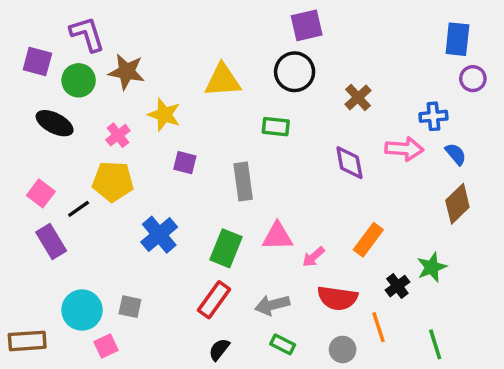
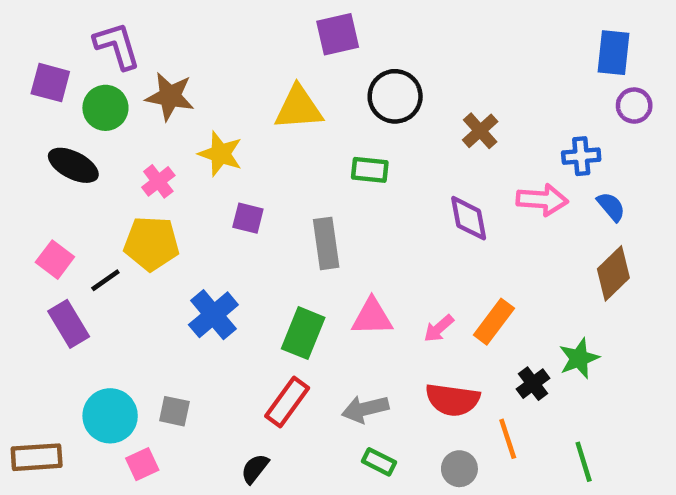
purple square: (307, 25) -> (338, 34), moved
pink arrow: (313, 257) -> (439, 328), moved
black semicircle: (219, 349) -> (255, 469), moved

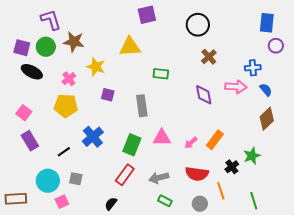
purple square: (50, 83) -> (22, 48), moved
black circle: (395, 96) -> (198, 25), moved
black line: (105, 280) -> (64, 152), moved

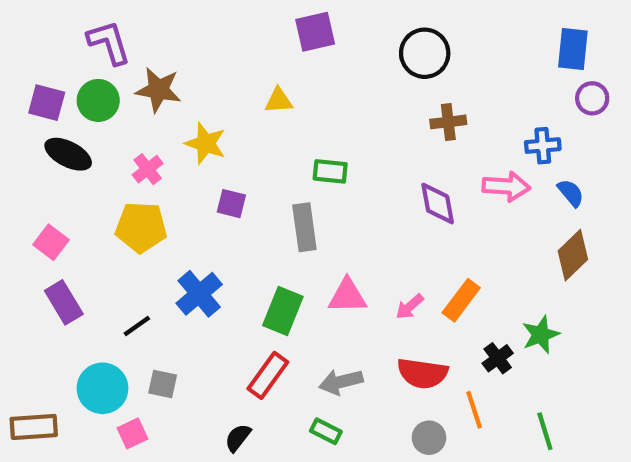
yellow triangle: (130, 47) -> (279, 100), size x0.6
brown cross: (209, 57) -> (448, 122), turned 35
green rectangle: (161, 74) -> (330, 171), moved
green rectangle: (165, 201) -> (326, 431), moved

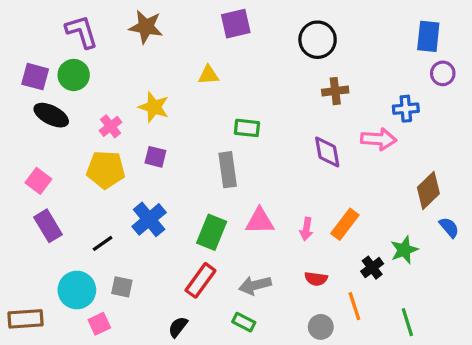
brown star: (158, 90) -> (146, 27), moved
blue semicircle: (571, 193) -> (449, 227), moved
purple square: (231, 204) -> (155, 157), moved
pink arrow: (410, 307) -> (306, 229), turned -40
red semicircle: (423, 373) -> (316, 279), size x0.6

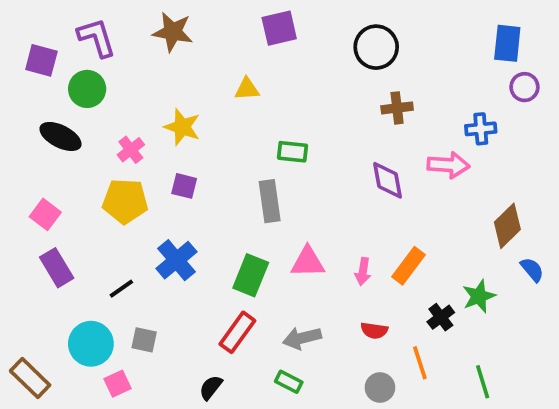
purple square: (35, 77) -> (41, 60), moved
brown rectangle: (26, 319) -> (30, 378), turned 48

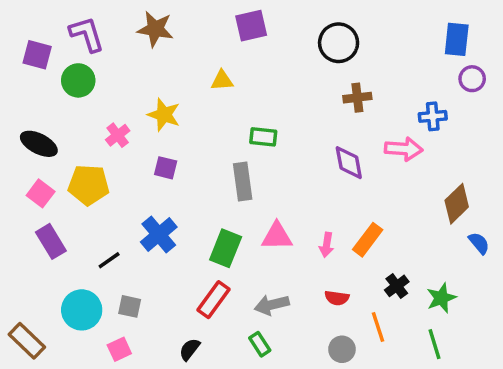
black ellipse: (60, 136) -> (39, 144), moved
yellow pentagon: (125, 201) -> (89, 185), moved
green star: (479, 296) -> (441, 298), moved
green rectangle: (289, 382) -> (260, 344), turned 30
pink square: (118, 384) -> (119, 349), moved

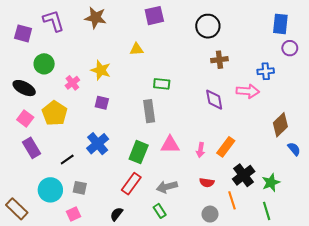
green circle: (78, 80) -> (44, 64), moved
yellow pentagon: (89, 185) -> (55, 113), turned 30
black cross: (397, 286) -> (244, 175), size x1.5

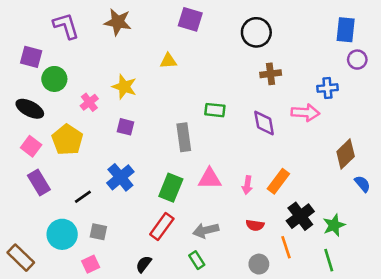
purple square: (154, 16) -> (190, 19), turned 30
purple square: (23, 33) -> (31, 57), moved
green rectangle: (162, 84) -> (215, 110), moved

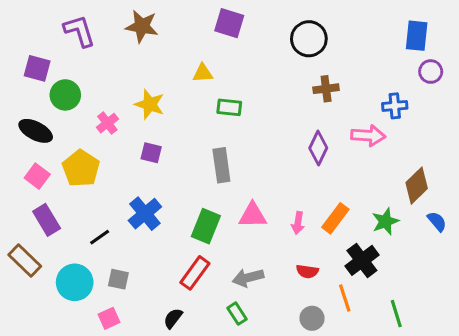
green rectangle: (215, 110) -> (229, 107), moved
purple diamond: (264, 123) -> (318, 148), turned 36
green star: (334, 225) -> (385, 221), moved
brown rectangle: (21, 258) -> (25, 260), moved

